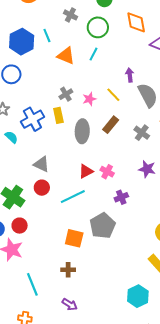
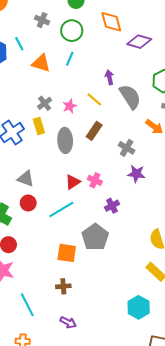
gray cross: (142, 133) -> (127, 148), moved

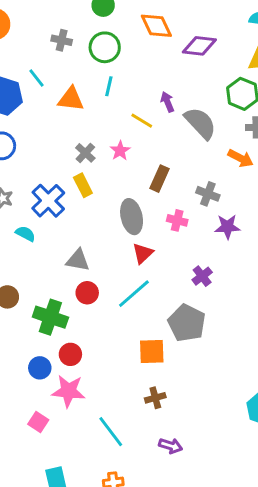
yellow line: (94, 99) -> (142, 121), moved
gray ellipse: (65, 140) -> (132, 217), moved
pink cross: (95, 180) -> (177, 220), moved

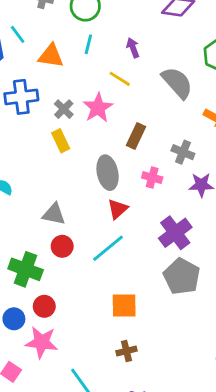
purple arrow: (167, 102) -> (133, 48), moved
pink star: (120, 151) -> (98, 108), size x1.5
blue cross: (48, 201) -> (21, 97), moved, turned 36
purple cross: (202, 276) -> (175, 233), size x1.6
gray pentagon: (187, 323) -> (182, 276), moved

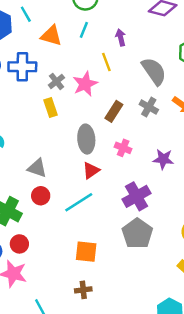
yellow line: (120, 79) -> (106, 62), turned 30
gray cross: (183, 152) -> (149, 107), moved

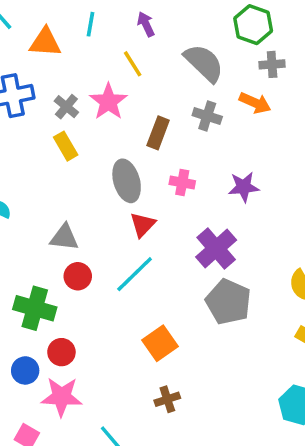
orange square: (86, 252) -> (160, 343), turned -30

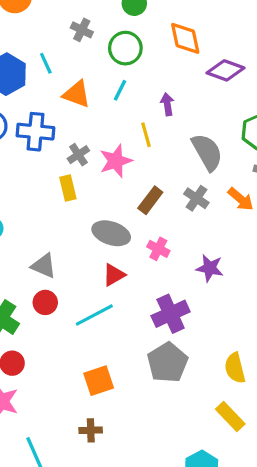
gray ellipse: (127, 181) -> (111, 233), turned -72

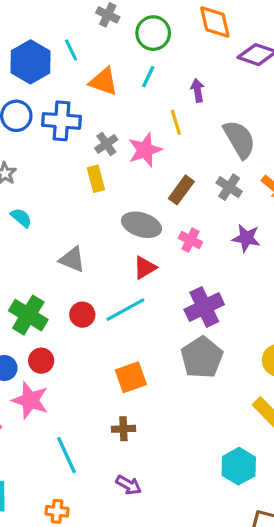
purple star: (210, 268) -> (246, 238), moved
red circle: (45, 302) -> (82, 315), moved

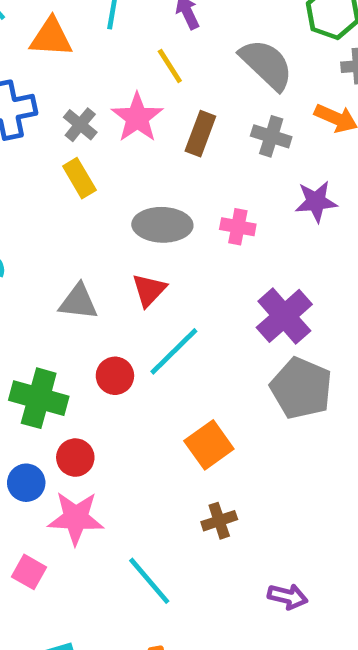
brown rectangle: (181, 190) -> (200, 134), moved
red triangle: (145, 268) -> (149, 290), moved
purple arrow: (129, 485) -> (288, 596), moved

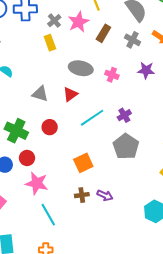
purple cross: (284, 316) -> (124, 115), size x0.6
cyan line: (174, 351) -> (92, 118), moved
pink star: (76, 518) -> (37, 183), moved
purple arrow: (288, 596) -> (105, 195), moved

